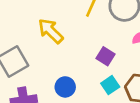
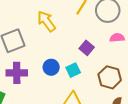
cyan square: (110, 85) -> (73, 70), moved

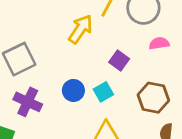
yellow arrow: (46, 21) -> (81, 29), moved, turned 75
purple cross: (17, 73) -> (28, 102), turned 30

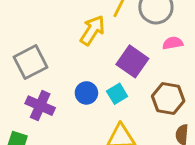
purple square: (119, 60) -> (132, 61), size x1.5

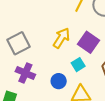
yellow arrow: (92, 30) -> (61, 38), moved
blue circle: (86, 93) -> (59, 81), moved

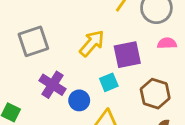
purple square: (89, 42) -> (127, 55), turned 35
purple cross: (25, 73) -> (52, 85), moved

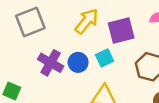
blue circle: (79, 100) -> (78, 62), moved

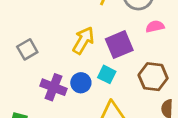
gray square: (30, 22) -> (27, 49), size x0.7
cyan square: (105, 58) -> (107, 74), turned -30

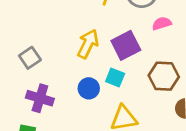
purple cross: (54, 87) -> (40, 98), moved

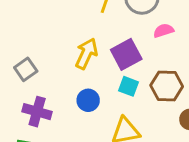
cyan square: (115, 78) -> (128, 86), moved

